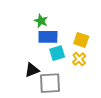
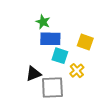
cyan square: (57, 53) -> (60, 56), turned 35
yellow cross: (79, 59) -> (77, 71), moved

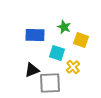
green star: (43, 22) -> (64, 27), moved
blue rectangle: (50, 39) -> (35, 35), moved

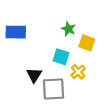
blue rectangle: (35, 35) -> (16, 32), moved
black triangle: (32, 70) -> (34, 75), turned -35

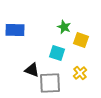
yellow cross: (78, 72) -> (80, 73), moved
black triangle: (34, 75) -> (32, 70), turned -42

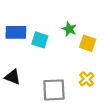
cyan square: (57, 53) -> (40, 40), moved
black triangle: (32, 70) -> (13, 77), moved

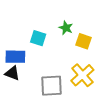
blue rectangle: (16, 32) -> (15, 57), moved
yellow cross: (87, 79) -> (82, 75), size x1.6

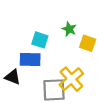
blue rectangle: (15, 57) -> (30, 60), moved
yellow cross: (82, 75) -> (71, 79), moved

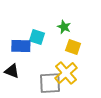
yellow square: (88, 43) -> (73, 47), moved
blue rectangle: (30, 60) -> (21, 46), moved

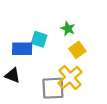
yellow square: (73, 47) -> (77, 50), turned 35

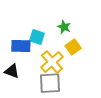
yellow cross: (70, 78) -> (52, 62), moved

